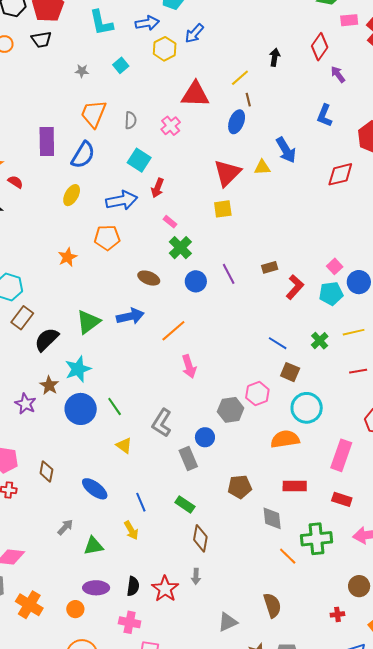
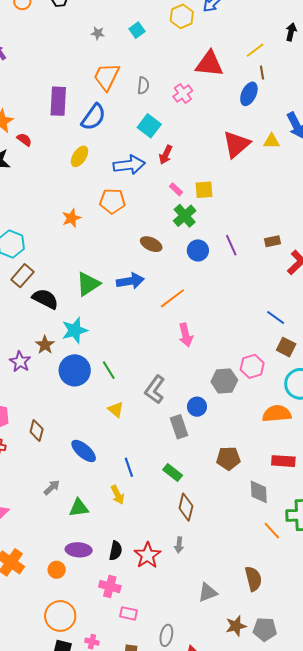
yellow square: (223, 209) -> (204, 190), moved
black semicircle: (47, 339) -> (45, 299), turned 68

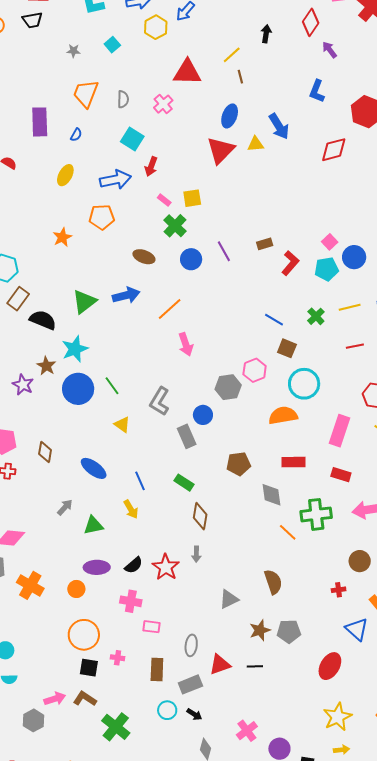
blue ellipse: (249, 94) -> (230, 116), moved
blue semicircle: (94, 117) -> (76, 135), size x0.5
black semicircle: (116, 551) -> (134, 565), turned 42

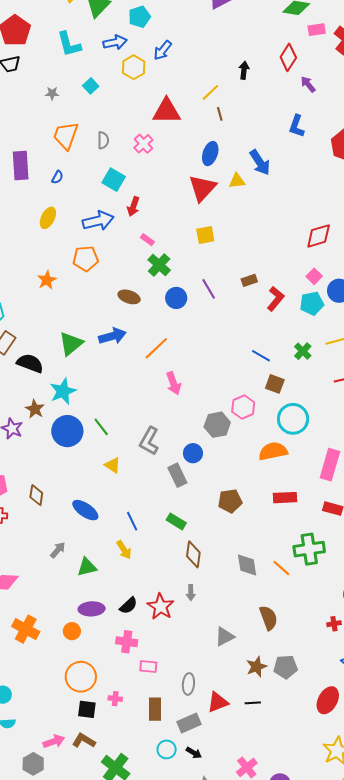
red diamond: (334, 150) -> (319, 236), moved
yellow square: (192, 198) -> (205, 235), moved
gray diamond: (272, 495) -> (247, 565), moved

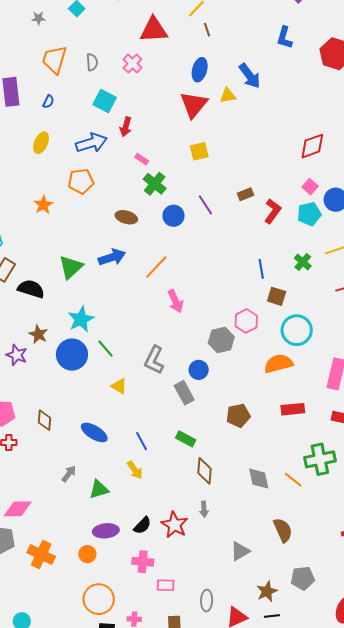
blue line: (261, 356) -> (261, 269), turned 54
cyan star: (63, 391) -> (81, 319), moved
brown star: (257, 667) -> (267, 591), moved

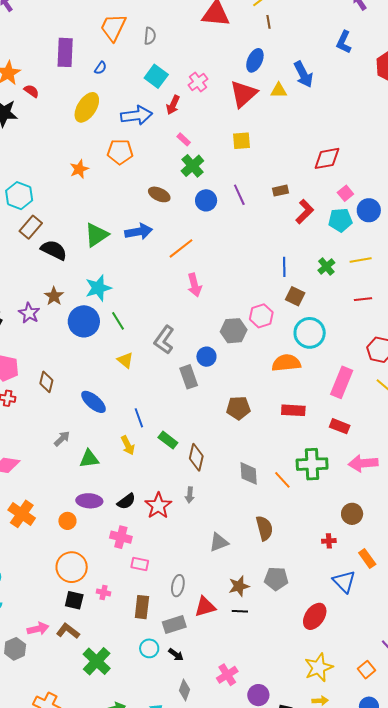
pink cross: (132, 63) -> (198, 82), moved
yellow ellipse: (41, 143) -> (87, 107), size x1.4
red diamond: (312, 146) -> (327, 158), moved
green rectangle: (186, 439) -> (168, 440), moved

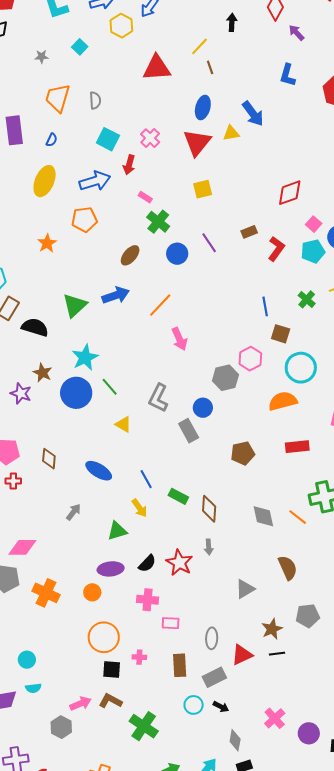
brown ellipse: (159, 194) -> (130, 255), turned -65
green triangle: (89, 459) -> (117, 531), moved

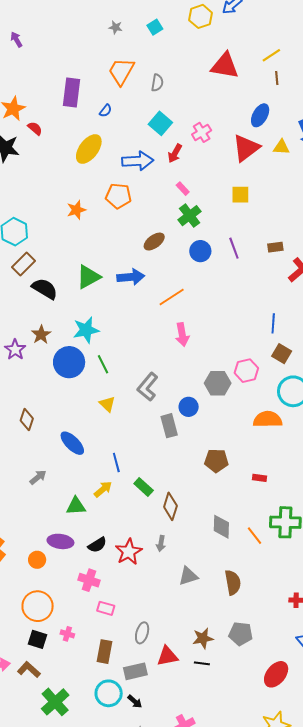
red rectangle: (297, 447) -> (260, 478), moved, size x0.6
yellow arrow: (139, 508) -> (103, 489), turned -108
gray triangle: (245, 589) -> (188, 576), moved
cyan circle: (194, 705) -> (109, 693), size x1.4

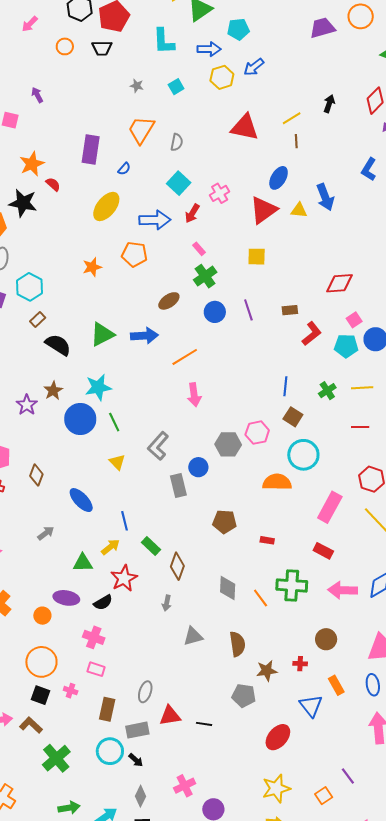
brown rectangle: (24, 264) -> (38, 320), size x0.7
red star: (129, 552) -> (124, 578), moved
pink rectangle: (106, 608) -> (96, 669), moved
brown star: (203, 638) -> (267, 671), moved

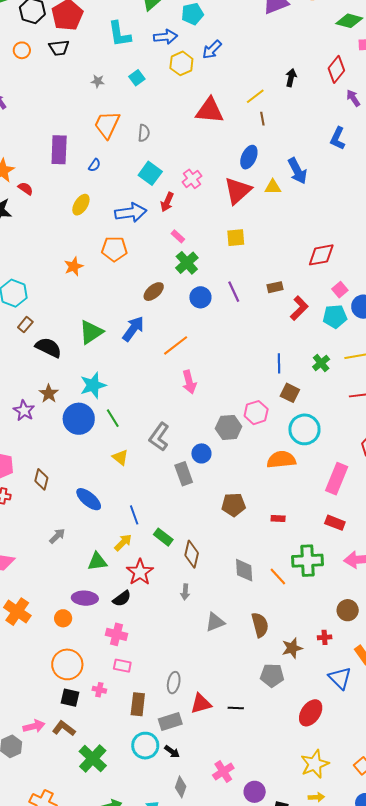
yellow ellipse: (106, 207) -> (81, 205), size x0.7
blue arrow: (144, 336) -> (133, 329), turned -44

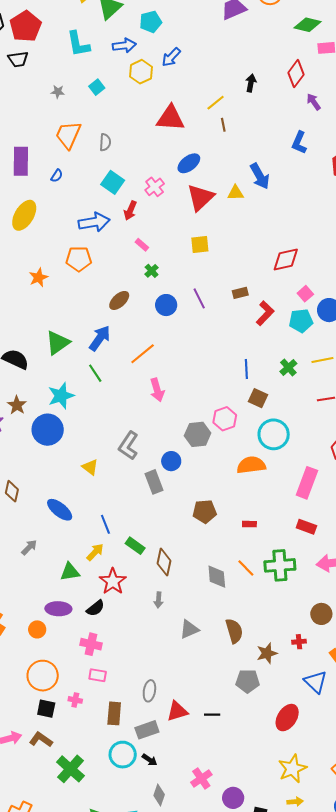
blue ellipse: (249, 157) -> (189, 163), moved, turned 30
yellow ellipse: (81, 205) -> (24, 215), moved, size x1.4
green cross: (187, 263) -> (152, 271), size x0.6
green line: (113, 418) -> (95, 373), moved
orange line: (278, 576) -> (246, 568), moved

